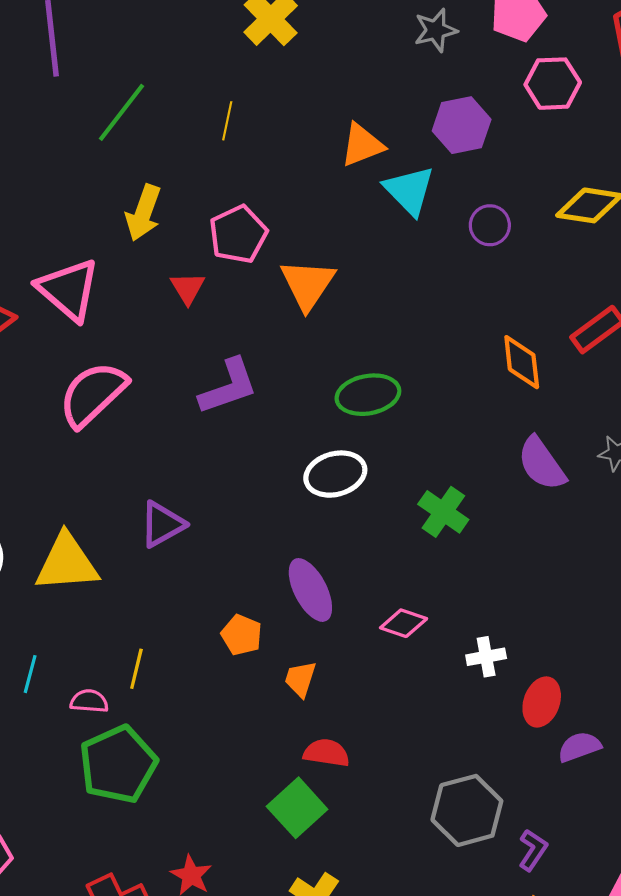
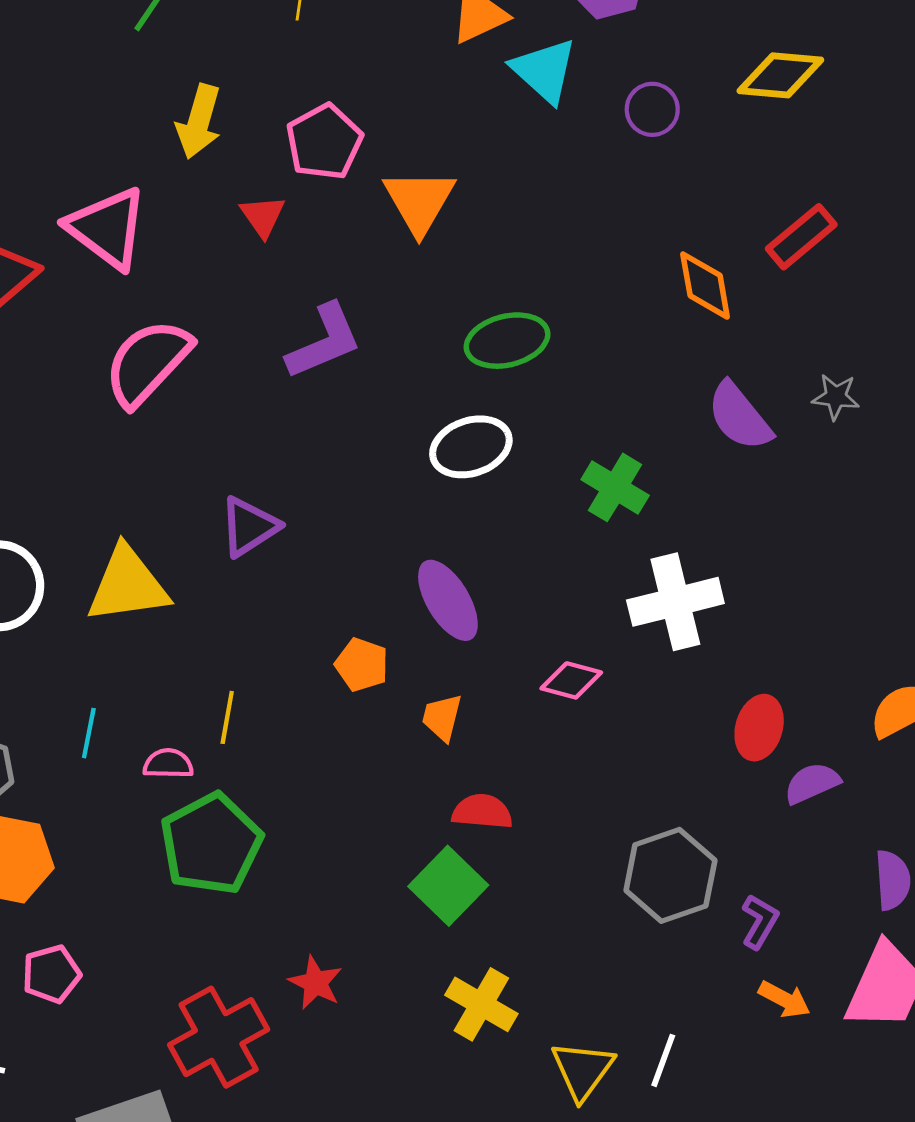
pink diamond: (404, 623) -> (571, 680), moved
white cross: (486, 657) -> (675, 602), moved, size x1.8

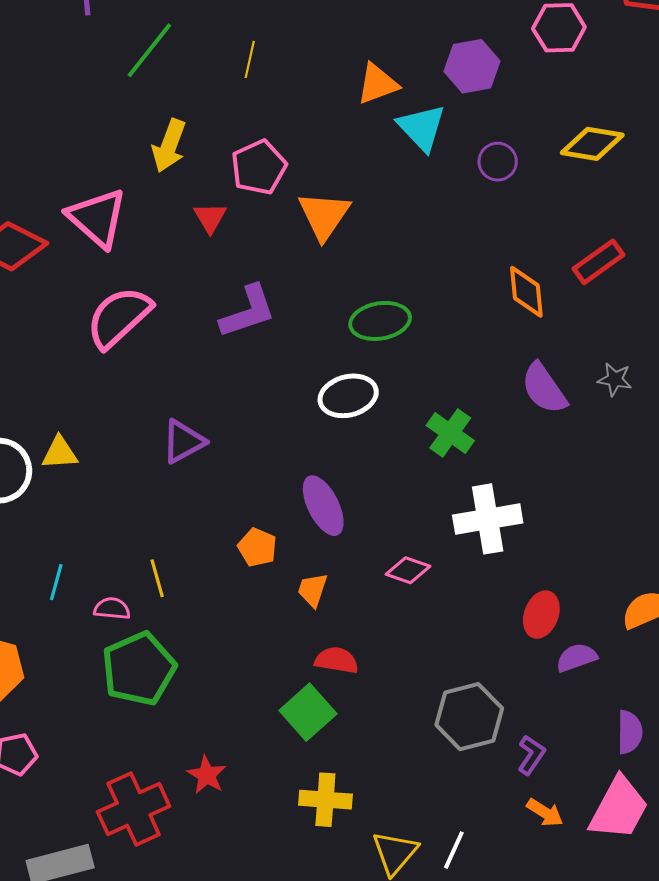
yellow triangle: (128, 585) -> (60, 453), moved, size x0.6
yellow line: (227, 717) -> (157, 578), turned -30
yellow cross: (481, 1004) -> (325, 800), turned -30

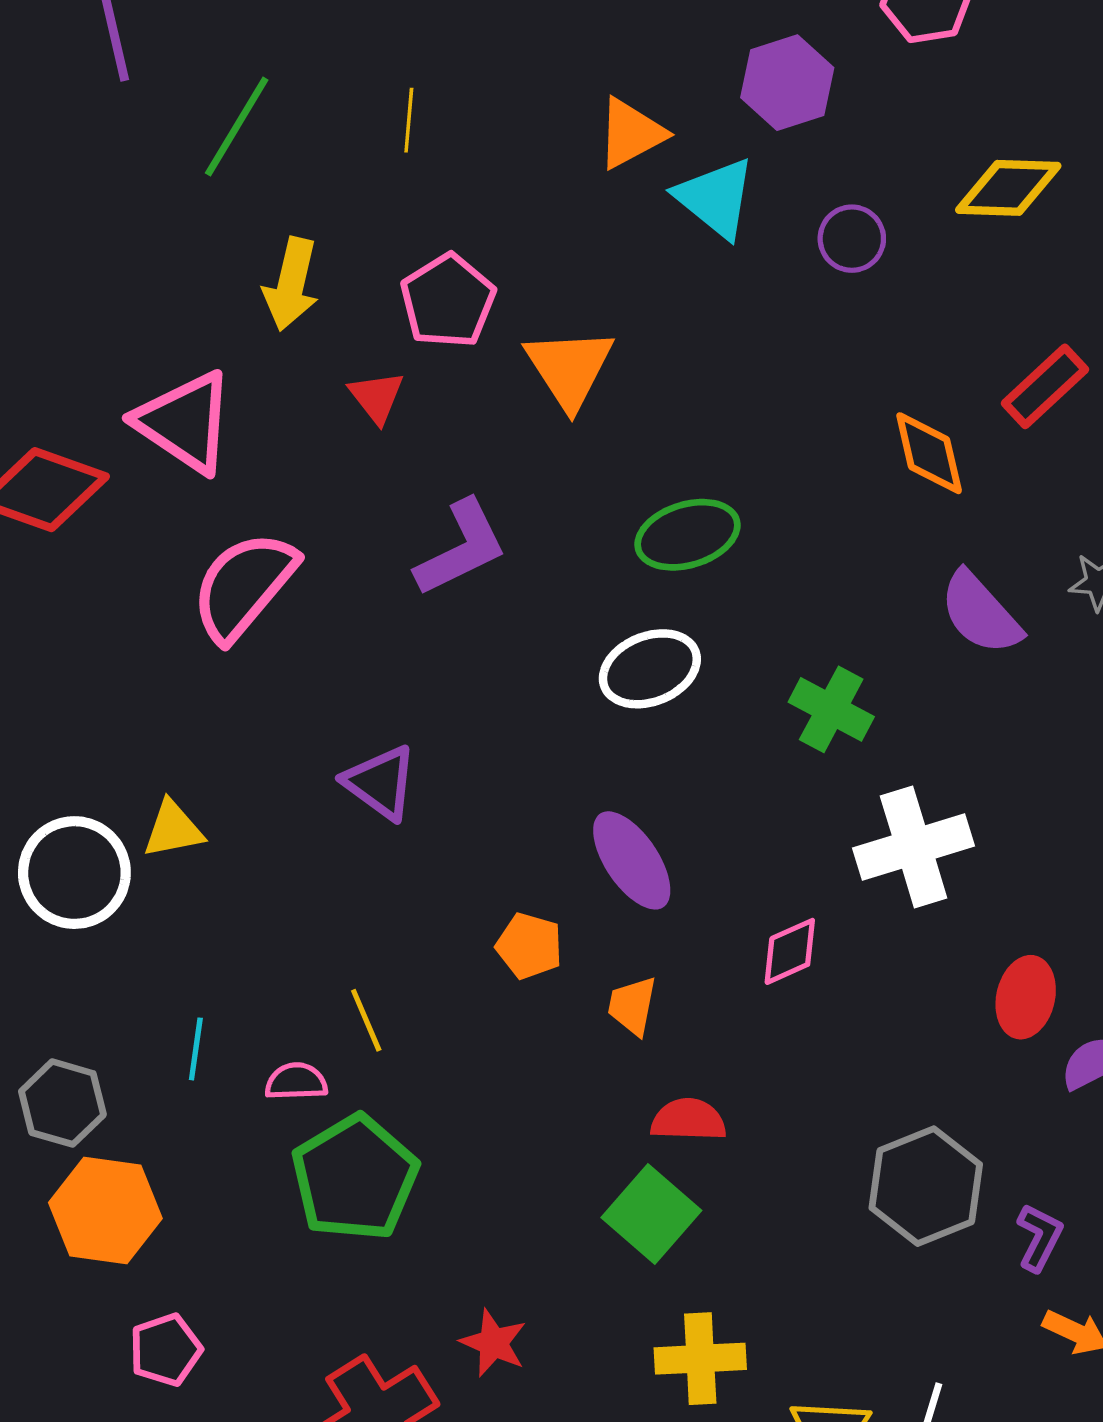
purple triangle: (183, 441) -> (380, 783), turned -48
pink diamond: (408, 570) -> (790, 951), turned -36

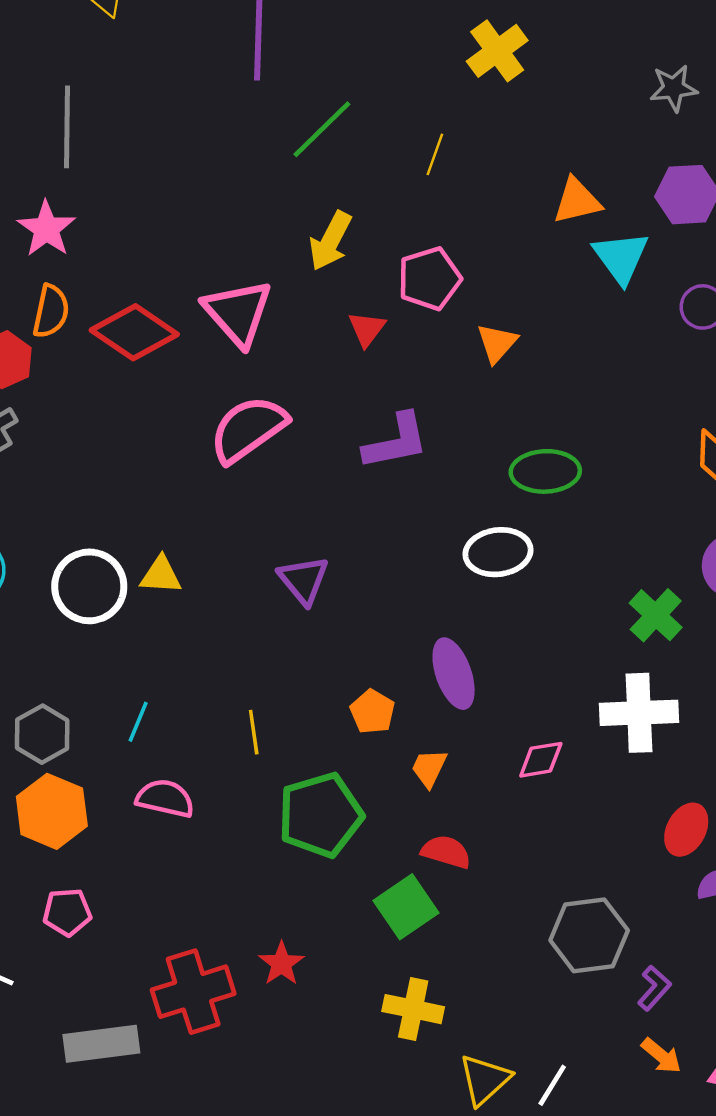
orange triangle: (569, 368) -> (497, 343), size x0.7
green cross: (831, 709) -> (656, 615), moved
pink semicircle: (296, 1082) -> (165, 798), moved, size x1.4
green pentagon: (355, 1178) -> (320, 815), moved

